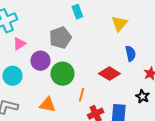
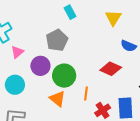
blue semicircle: (130, 54) -> (129, 46), turned 133
orange triangle: (48, 105) -> (57, 99), moved, turned 36

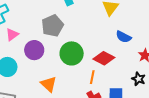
green circle: (64, 76) -> (72, 53), moved
orange line: (86, 94) -> (92, 77), moved

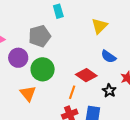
green circle: (72, 53) -> (43, 69), moved
black star: (138, 79) -> (109, 91), moved

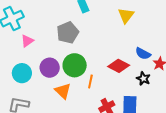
blue semicircle: (108, 57) -> (143, 54), moved
purple circle: (18, 58) -> (50, 68), moved
orange line: (72, 92) -> (90, 81), moved

